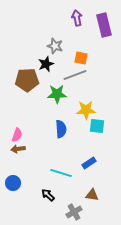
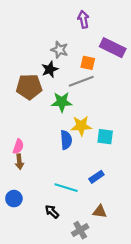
purple rectangle: (104, 25) -> (113, 48), moved, turned -50
yellow star: (86, 110) -> (81, 126), moved
brown arrow: (18, 149) -> (19, 162), turned -88

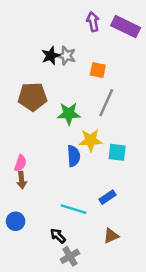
purple rectangle: (113, 48) -> (126, 27), moved
black star: (50, 69) -> (51, 56), moved
gray line: (81, 81) -> (106, 103), moved, turned -45
brown triangle: (100, 212) -> (111, 236), turned -32
gray cross: (80, 230) -> (70, 256), moved

